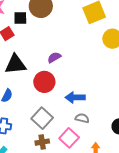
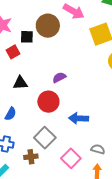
black triangle: (16, 64) -> (20, 83), size x0.7
gray semicircle: (82, 118) -> (98, 149), moved
brown cross: (42, 142) -> (31, 157), moved

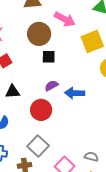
black square: (27, 37) -> (49, 57), moved
blue arrow: (79, 118) -> (75, 93), moved

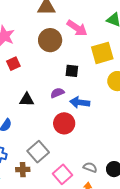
black square: (49, 57) -> (72, 71), moved
black triangle: (13, 92) -> (27, 100), moved
red circle: (41, 110) -> (64, 123), moved

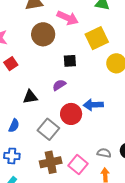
blue arrow: (80, 102) -> (93, 105), moved
gray square: (38, 152) -> (48, 129), moved
brown cross: (23, 170) -> (51, 162), moved, size x1.5

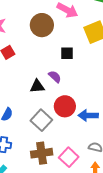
purple semicircle: (59, 85) -> (55, 77), turned 72
black triangle: (30, 97) -> (37, 86), moved
blue arrow: (93, 105) -> (88, 115), moved

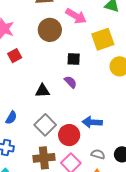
purple semicircle: (55, 77) -> (70, 82), moved
red circle: (65, 106) -> (69, 135), moved

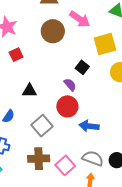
black square: (74, 59) -> (82, 67), moved, turned 32
black triangle: (42, 91) -> (29, 91), moved
red circle: (69, 135) -> (67, 106), moved
gray semicircle: (98, 154) -> (93, 158), size x1.5

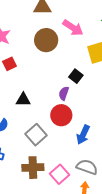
purple semicircle: (70, 85) -> (64, 93), turned -120
blue arrow: (89, 126) -> (83, 135), turned -72

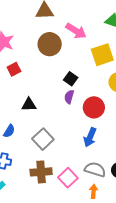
black square: (76, 76) -> (71, 79), moved
red circle: (61, 115) -> (94, 107), moved

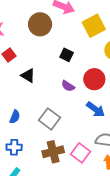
purple semicircle: (69, 97) -> (68, 86), moved, turned -64
black triangle: (29, 105) -> (28, 76), moved, turned 42
blue arrow: (90, 137) -> (96, 109), turned -66

